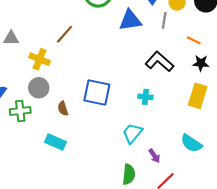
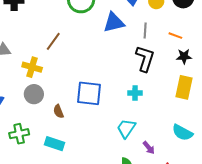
gray line: (164, 20) -> (145, 31), moved
black L-shape: (159, 62) -> (145, 59), turned 72
green cross: (20, 111) -> (19, 134), moved

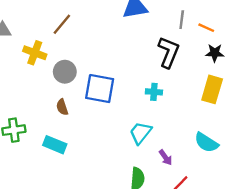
gray line: (145, 31) -> (182, 20), moved
gray circle: (34, 94) -> (65, 72), moved

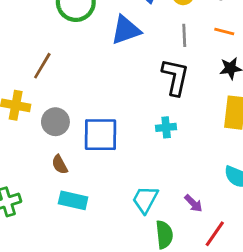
orange line: (206, 28) -> (224, 32), moved
cyan trapezoid: (140, 133) -> (145, 200), moved
cyan rectangle: (55, 145) -> (73, 200), moved

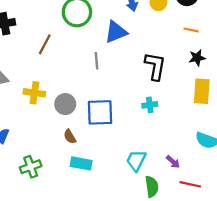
gray line: (184, 35) -> (97, 61), moved
brown line: (42, 66) -> (45, 44), moved
red line: (215, 234) -> (190, 184), turned 70

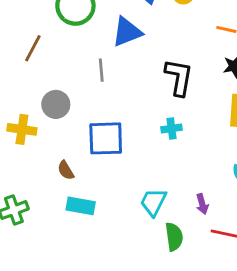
yellow cross: (34, 93) -> (22, 129), moved
gray circle: (65, 104) -> (56, 104), moved
purple arrow: (173, 162) -> (202, 204), turned 32

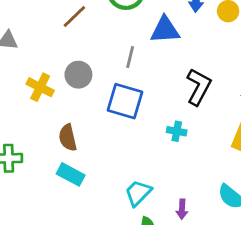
blue square: (106, 138) -> (125, 101), moved
brown semicircle: (66, 170) -> (68, 138), size x1.4

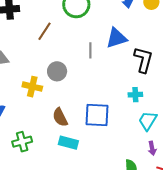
blue triangle: (165, 30) -> (116, 38), moved
blue square: (125, 101) -> (97, 115), moved
cyan trapezoid: (138, 193) -> (148, 121), moved

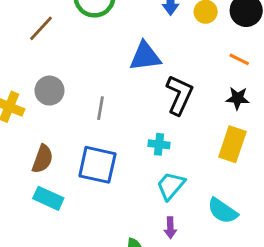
gray line: (90, 50) -> (100, 108), moved
brown semicircle: (60, 117) -> (42, 159), turned -144

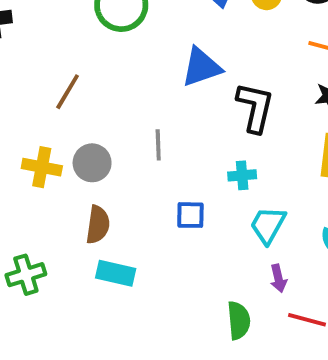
brown line: (41, 28) -> (68, 92), moved
gray circle: (49, 91) -> (92, 163), moved
blue square: (97, 165) -> (190, 215), moved, size x0.6

